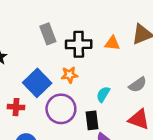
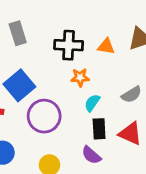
gray rectangle: (48, 34) -> (18, 33), moved
orange star: (70, 75) -> (80, 77), moved
black rectangle: (92, 120) -> (99, 129), moved

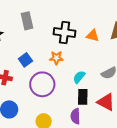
orange star: (80, 77) -> (56, 58), moved
blue square: (19, 85) -> (25, 60), size x0.6
purple semicircle: (91, 155) -> (75, 116), turned 42

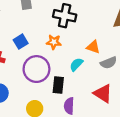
orange triangle: (93, 36) -> (93, 47), moved
black rectangle: (83, 97) -> (58, 85), moved

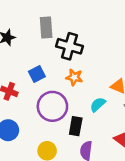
black cross: (65, 16) -> (69, 46), moved

